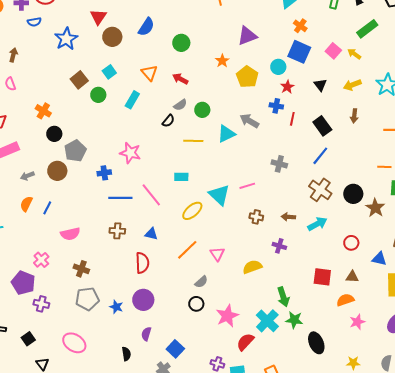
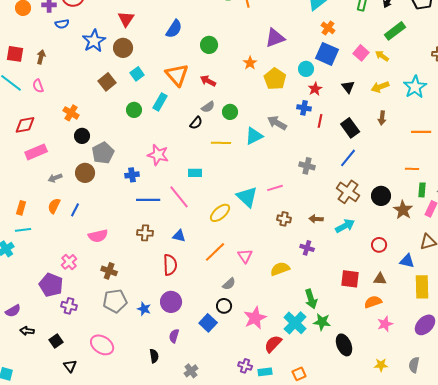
brown circle: (112, 37) -> (123, 48), moved
orange triangle: (149, 73) -> (177, 75), size x1.4
green circle: (98, 95) -> (134, 110), moved
cyan rectangle: (181, 177) -> (195, 173), moved
blue square: (175, 349) -> (208, 323), moved

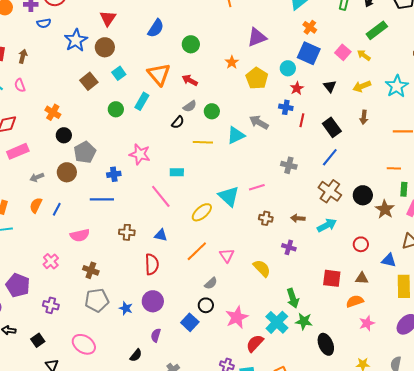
blue line: (148, 200) -> (102, 199), moved
yellow semicircle: (280, 269) -> (262, 268), turned 66
purple pentagon: (51, 285) -> (18, 285), moved
black semicircle: (154, 356) -> (136, 355), turned 48

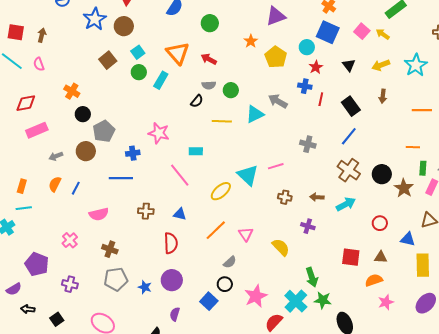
gray semicircle: (190, 106) -> (209, 85), turned 32
green circle: (116, 109) -> (139, 72), moved

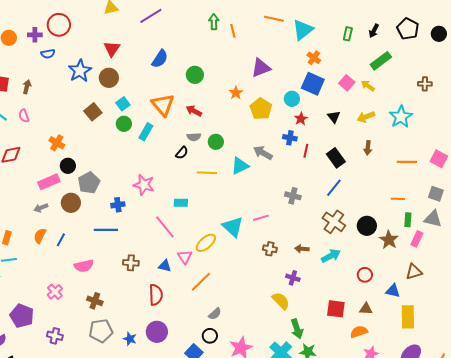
pink rectangle: (37, 130) -> (49, 182), moved
pink triangle: (246, 234) -> (185, 257), moved
yellow semicircle: (281, 247) -> (281, 301), moved

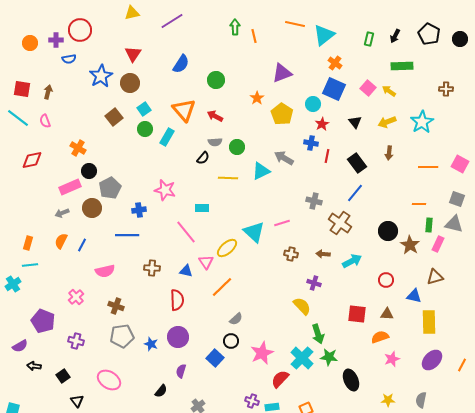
green rectangle: (381, 61) -> (402, 66), turned 35
brown cross: (334, 222) -> (340, 223), moved

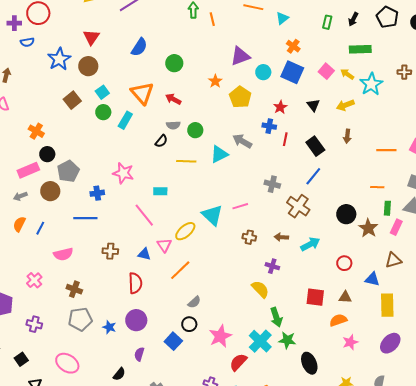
cyan triangle: (324, 35) -> (282, 18), size x0.6
cyan circle: (313, 104) -> (263, 72), moved
cyan star: (422, 122) -> (371, 84), moved

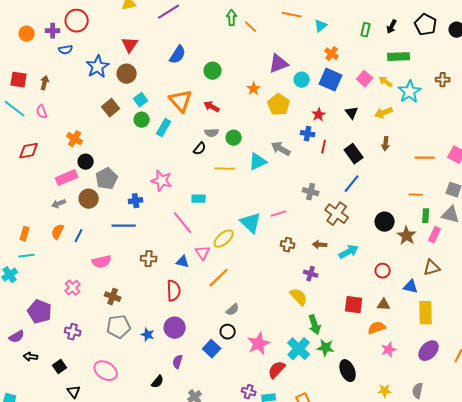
orange line: (212, 19) -> (251, 27), turned -32

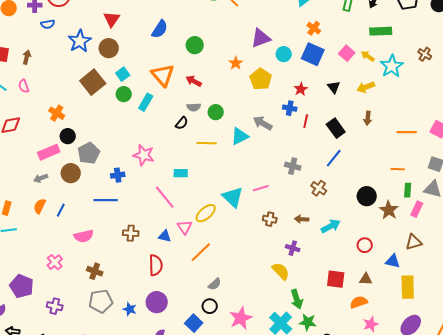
brown cross: (443, 80) -> (425, 54), turned 32
brown square: (111, 108) -> (93, 82), size x1.4
brown cross: (337, 214) -> (319, 188), size x0.7

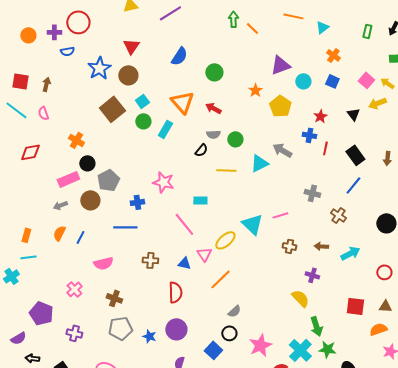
blue square: (313, 54) -> (332, 81), size x0.6
yellow arrow: (366, 87) -> (377, 103), moved
brown arrow: (368, 118) -> (387, 158), moved

